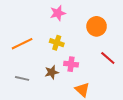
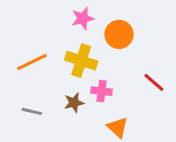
orange circle: (97, 26) -> (119, 34), moved
yellow cross: (57, 43) -> (81, 61), size x1.5

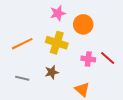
pink cross: (102, 91) -> (88, 59), moved

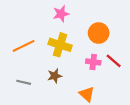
orange circle: (83, 24) -> (99, 33), moved

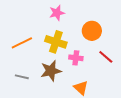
pink cross: (93, 62) -> (76, 58), moved
brown star: (55, 76) -> (51, 71), size x1.5

